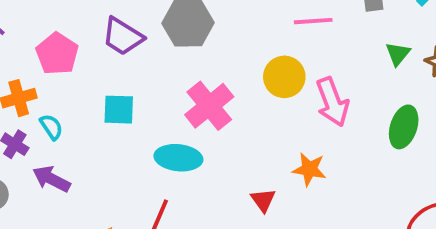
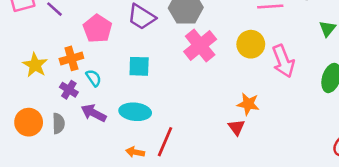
pink cross: (209, 106) -> (200, 45), moved
cyan ellipse: (178, 158) -> (135, 112), moved
orange star: (309, 169) -> (248, 104), moved

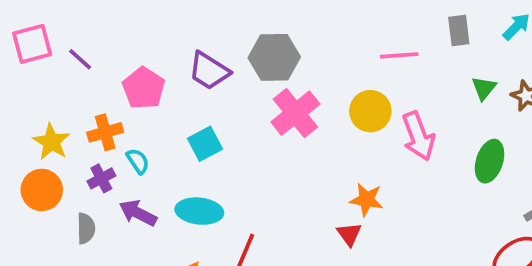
cyan square: (139, 66) -> (205, 144), turned -30
purple cross: (69, 90) -> (101, 178), turned 30
orange circle: (29, 122) -> (42, 190), moved

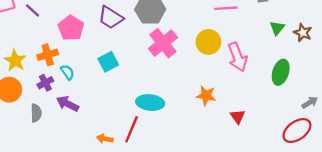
cyan ellipse: (199, 211) -> (150, 103), moved
red triangle: (349, 234) -> (238, 117), moved

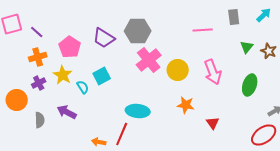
yellow circle: (208, 42) -> (178, 70), moved
orange cross: (48, 55) -> (38, 57), moved
yellow star: (15, 61) -> (63, 75), moved
cyan semicircle: (67, 72) -> (83, 87), moved
purple cross: (45, 83) -> (39, 83), moved

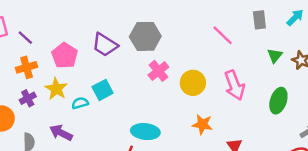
pink line: (203, 30) -> (223, 35), turned 48
pink cross: (149, 60) -> (158, 71), size x0.7
cyan semicircle: (83, 87) -> (80, 103), turned -72

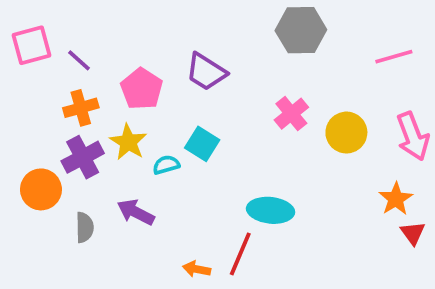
pink line: (223, 35) -> (394, 57), turned -60
gray hexagon: (145, 36) -> (301, 30), moved
cyan square: (103, 90) -> (202, 144), turned -30
purple cross: (28, 98) -> (83, 157), size x1.5
orange star: (202, 124) -> (396, 199), moved, turned 30

